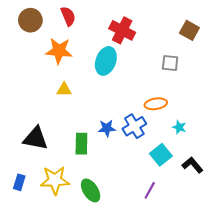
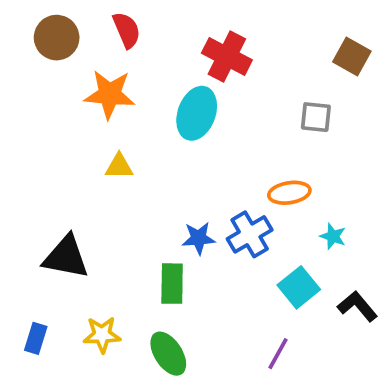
green rectangle: (81, 144) -> (172, 284), moved
yellow star: (55, 180) -> (102, 335), size x0.7

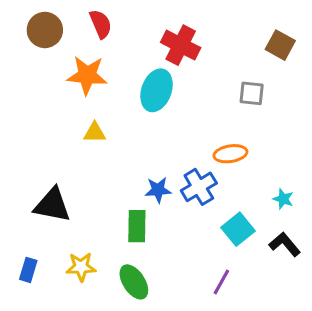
cyan star: (333, 236) -> (283, 199), moved

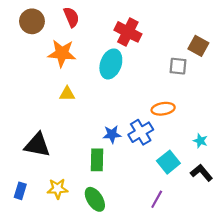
brown square: (280, 45) -> (198, 46), moved

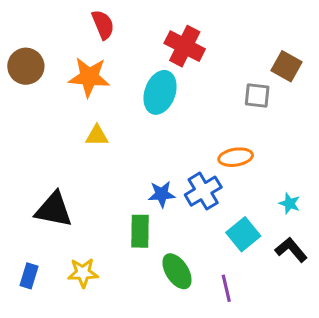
brown circle: (32, 21) -> (26, 66), moved
green ellipse: (95, 199) -> (177, 271), moved
purple line: (157, 199) -> (226, 288), turned -42

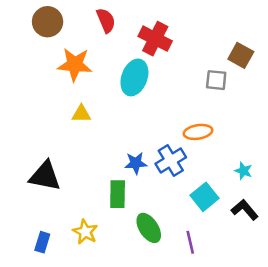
red semicircle: (103, 25) -> (106, 20), moved
brown circle: (26, 66) -> (48, 22), moved
yellow star: (83, 273) -> (85, 232), moved, turned 30
blue rectangle: (29, 276) -> (42, 242), moved

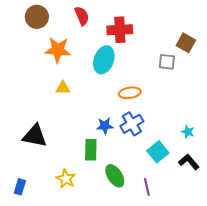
red cross: (155, 39) -> (120, 30), turned -30
orange ellipse: (198, 132) -> (130, 93), moved
blue rectangle: (42, 242) -> (20, 187), moved

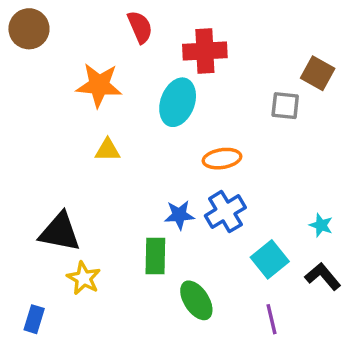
brown circle: (37, 17) -> (29, 29), moved
yellow star: (66, 179) -> (84, 278), moved
purple line: (147, 187) -> (272, 319), moved

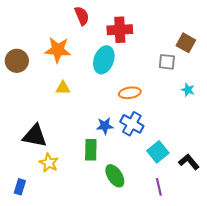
brown circle: (29, 29) -> (17, 61), moved
blue cross: (225, 212) -> (132, 124), turned -30
cyan star: (321, 225) -> (188, 90), moved

